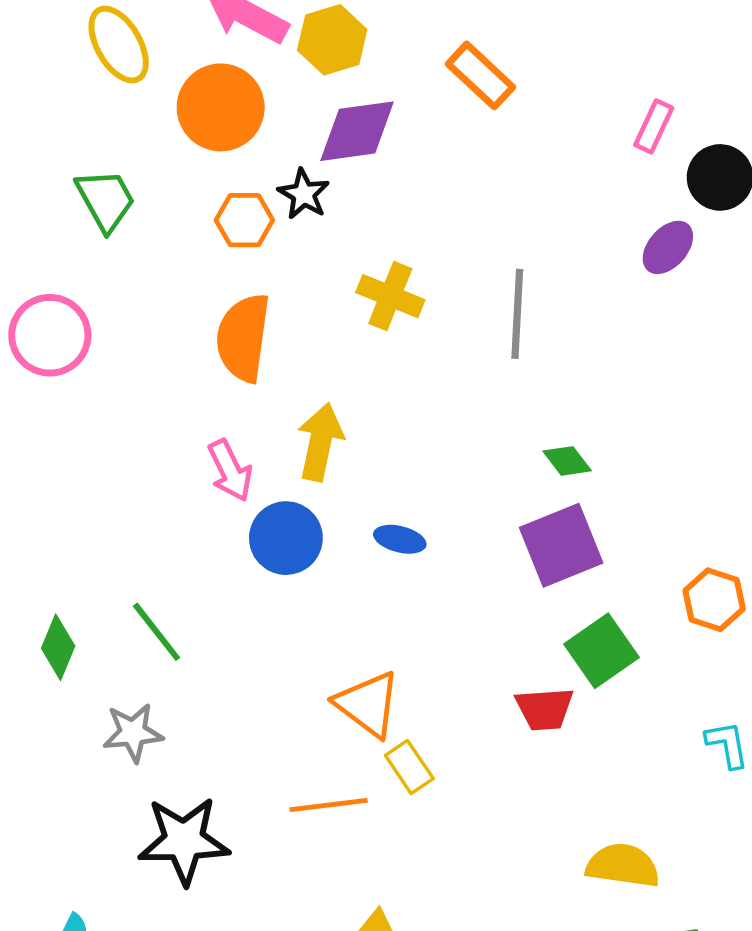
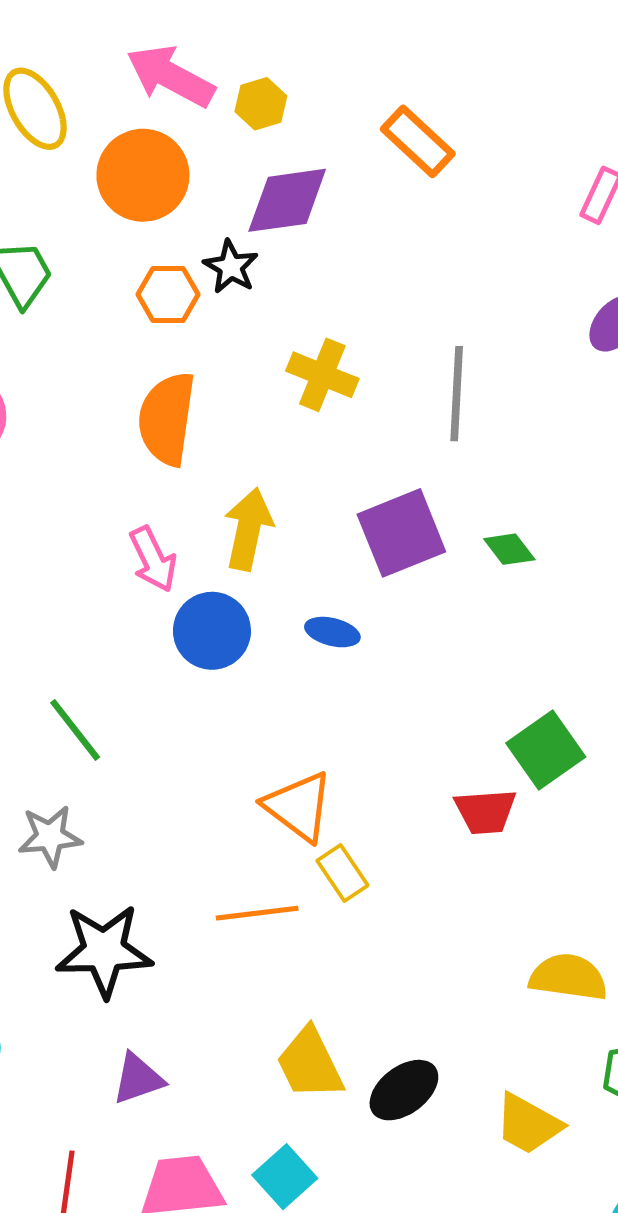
yellow hexagon: (332, 40) -> (261, 104), size x0.7
purple square: (561, 545) -> (401, 533), moved

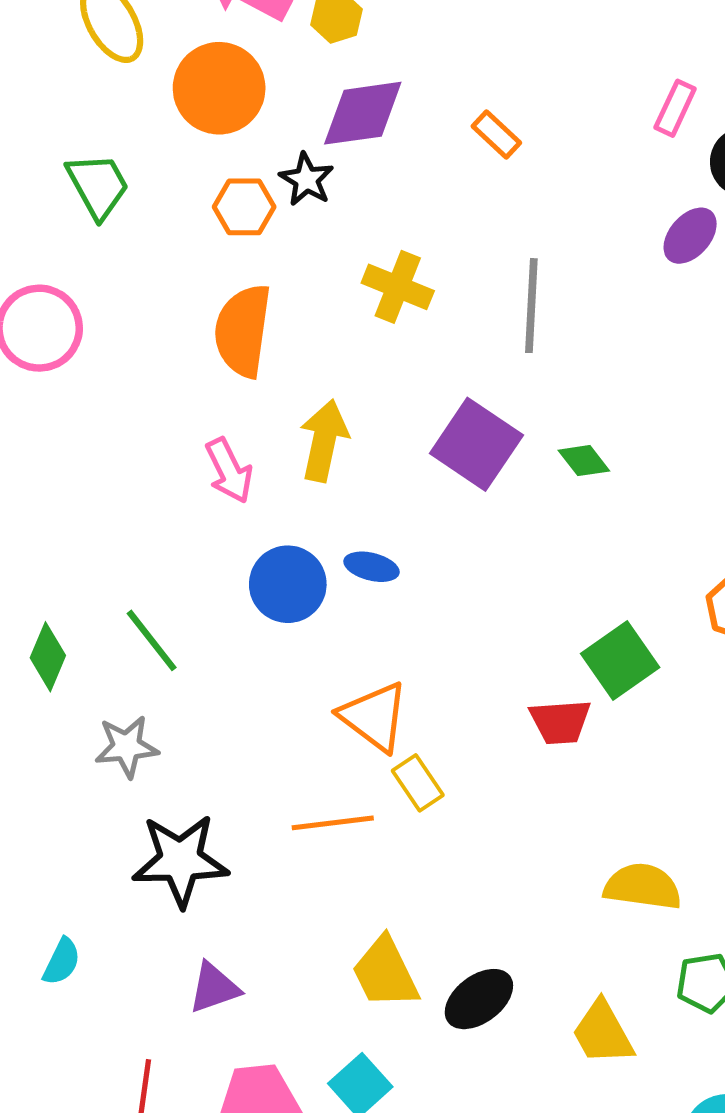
orange rectangle: (418, 141) -> (496, 134), moved, size x0.7
purple square: (401, 533) -> (476, 444), turned -34
blue circle: (212, 631) -> (288, 584), moved
blue ellipse: (332, 632) -> (371, 567), moved
yellow trapezoid: (528, 1124) -> (603, 1033), turned 32

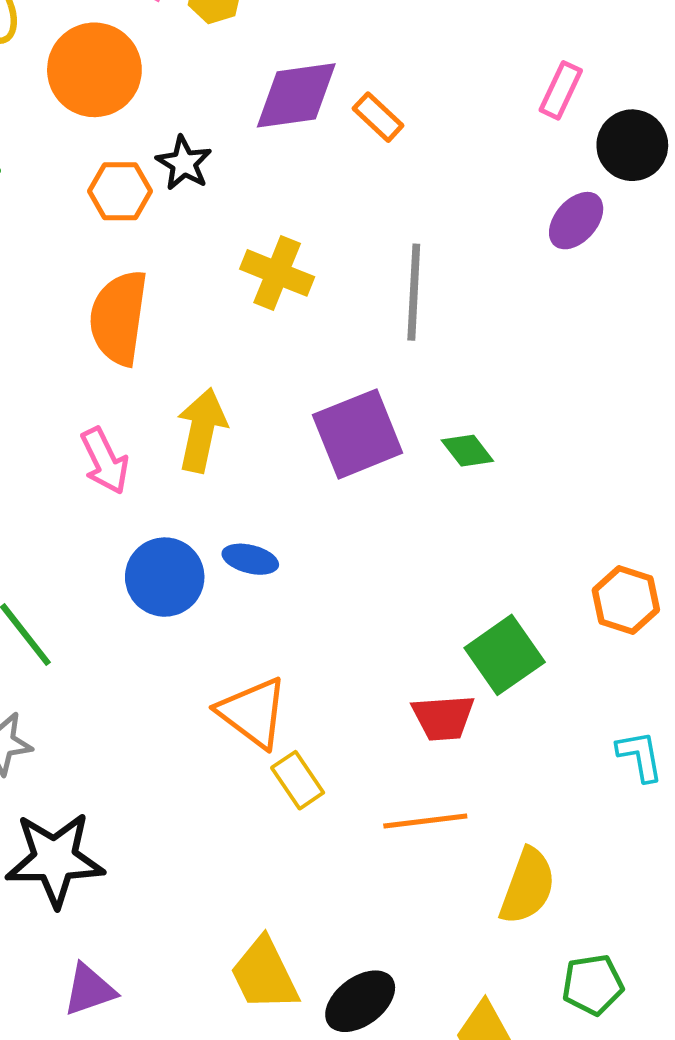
purple diamond: (363, 113) -> (296, 95), moved
purple square: (476, 444) -> (358, 434), turned 34
orange line: (333, 823) -> (425, 821), moved
yellow semicircle: (643, 887) -> (528, 886), turned 102

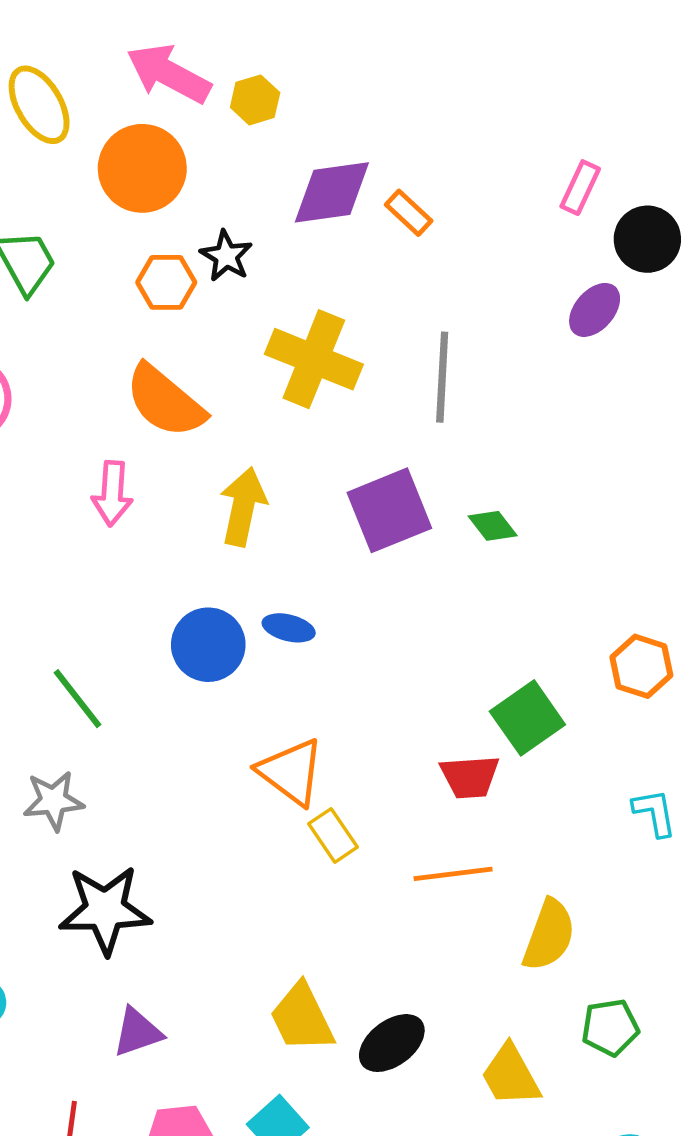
yellow cross: (277, 273) -> (314, 359), size x1.4
orange semicircle: (119, 318) -> (165, 401), turned -58
pink arrow: (105, 461) -> (112, 494), moved, turned 30

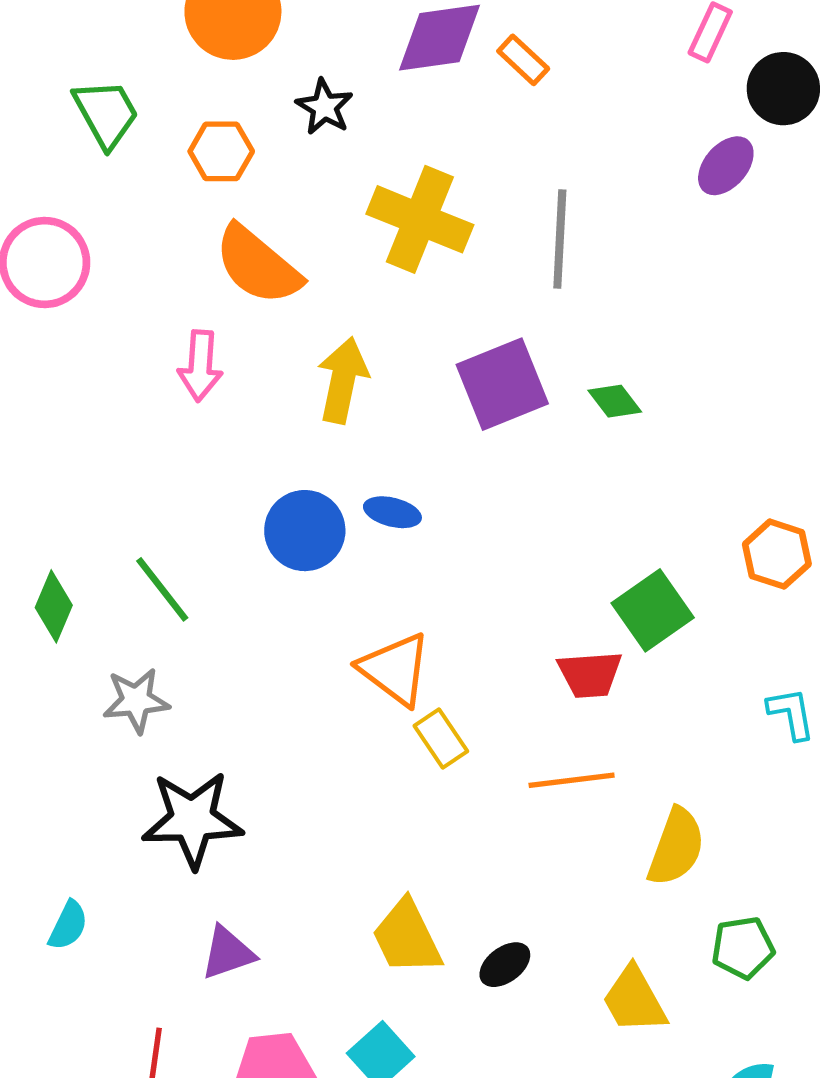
orange hexagon: (166, 282) -> (221, 151), moved
black ellipse: (392, 1043) -> (505, 965), size x0.7

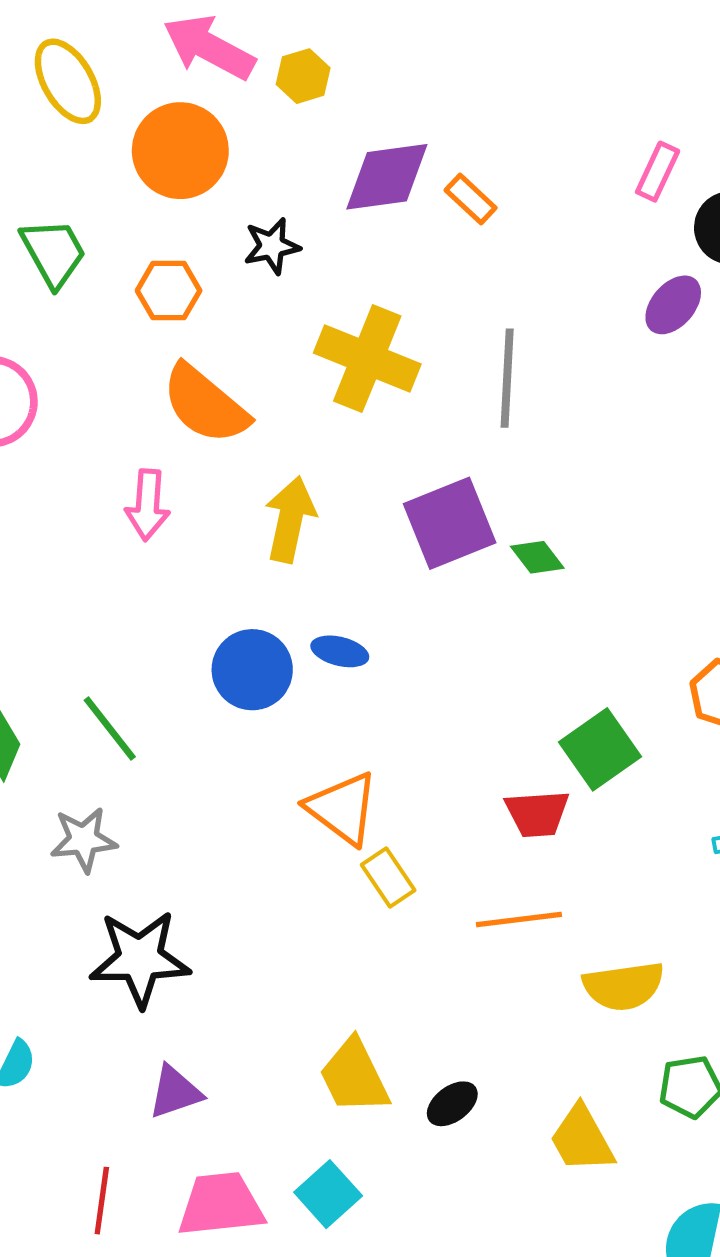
black star: (324, 107) -> (272, 246), turned 30
green diamond: (615, 401) -> (537, 557), moved
yellow semicircle: (676, 847) -> (624, 986), turned 62

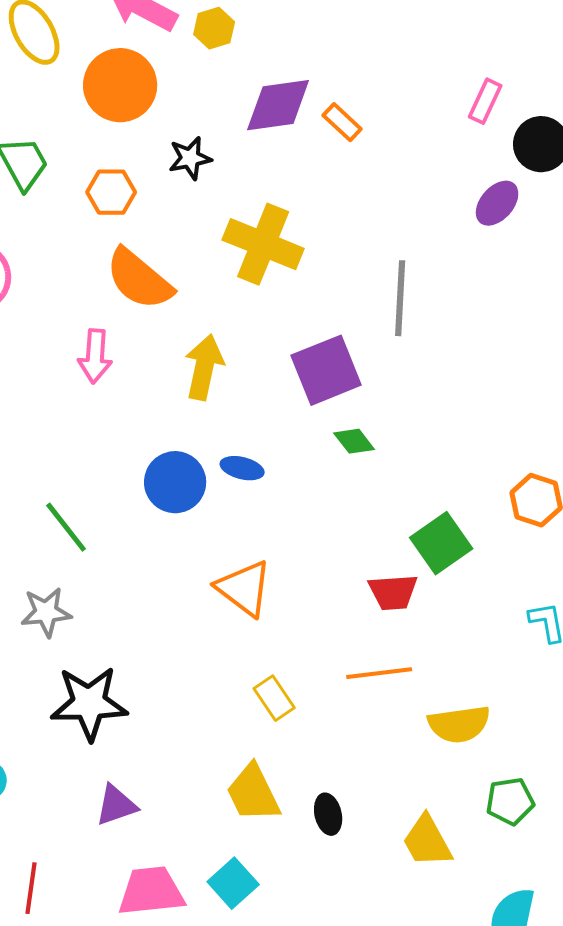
gray line: (507, 378) -> (400, 298), moved
green diamond: (537, 557) -> (354, 441), moved
yellow rectangle: (388, 878) -> (274, 698), moved
black ellipse: (452, 1104) -> (328, 814), turned -66
red line: (102, 1201) -> (31, 888), moved

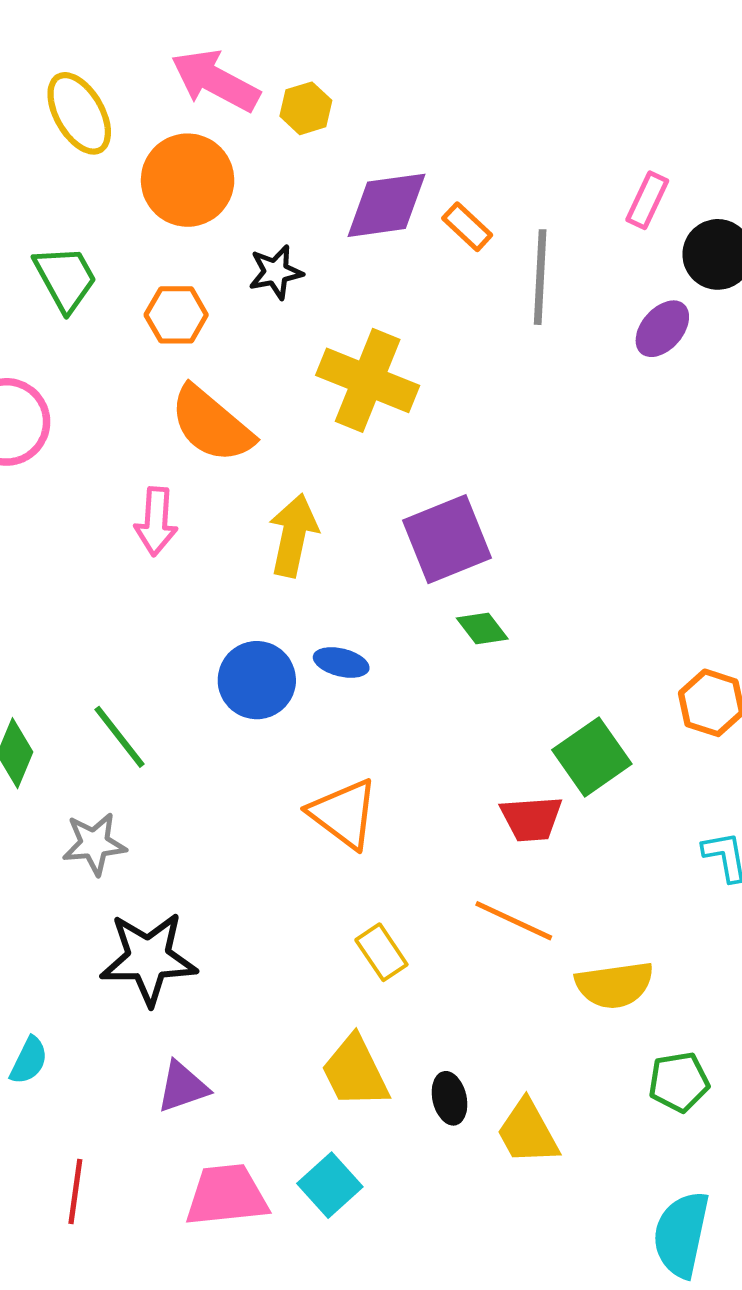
gray line: (400, 298) -> (540, 277), moved
orange line: (379, 673) -> (514, 921), turned 32
yellow trapezoid: (427, 841) -> (528, 1132), moved

